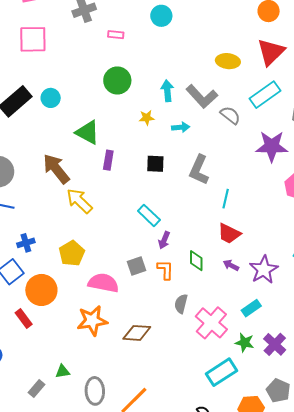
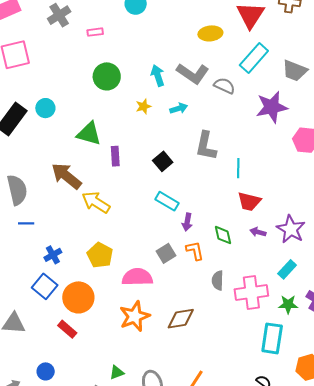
black square: (155, 164) -> (163, 161), moved, turned -30
pink cross: (211, 323) -> (251, 293), turned -36
cyan rectangle: (222, 372) -> (272, 338), turned -36

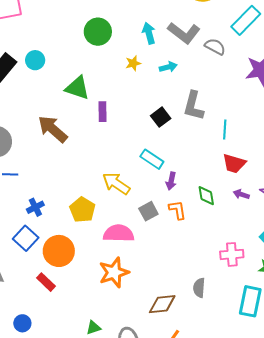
black square: (163, 161) -> (161, 117), moved
yellow arrow: (96, 202) -> (116, 183), moved
gray semicircle: (218, 280) -> (199, 288), moved
pink cross: (251, 293) -> (232, 254), size x0.7
brown diamond: (181, 319) -> (162, 304), moved

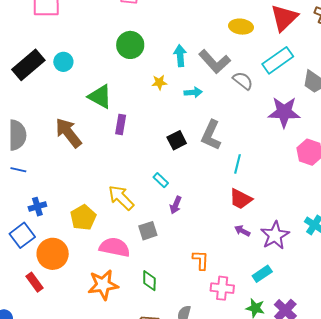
cyan rectangle: (152, 159) -> (161, 180), size x0.7
green diamond: (206, 196) -> (149, 281), moved
orange L-shape: (177, 210) -> (201, 260), moved

